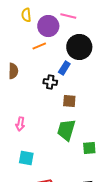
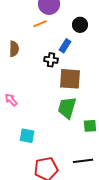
black circle: (79, 47) -> (80, 25), size x0.6
brown square: (69, 101) -> (70, 79), size x1.6
pink arrow: (20, 124) -> (11, 100), moved, turned 128

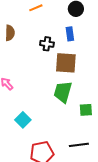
blue rectangle: (65, 46) -> (70, 34), moved, turned -40
cyan square: (27, 136) -> (23, 120), turned 35

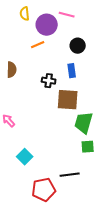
green trapezoid: (63, 92) -> (84, 123), moved
black line: (79, 145) -> (70, 175), moved

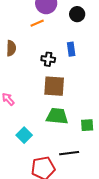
black circle: (78, 46) -> (77, 14), moved
brown square: (68, 100) -> (54, 86), moved
green trapezoid: (84, 123) -> (57, 116), moved, turned 80

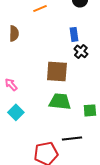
black cross: (48, 59) -> (81, 51), moved, turned 32
cyan square: (24, 135) -> (16, 112), moved

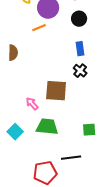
blue rectangle: (74, 34) -> (80, 49), moved
pink arrow: (11, 84) -> (32, 104), moved
green trapezoid: (60, 101) -> (47, 127), moved

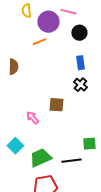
brown square: (56, 91) -> (56, 105), size x0.7
green trapezoid: (47, 127) -> (40, 158), moved, turned -30
black line: (71, 158) -> (71, 161), moved

